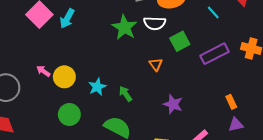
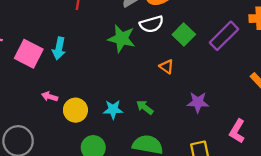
pink arrow: (43, 71) -> (50, 97), moved
cyan star: (97, 87) -> (113, 109), turned -30

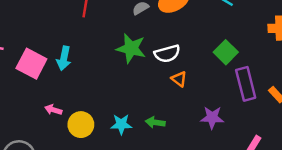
white semicircle: (152, 24) -> (167, 54), moved
green square: (184, 35) -> (226, 52), moved
purple rectangle: (224, 36) -> (246, 84), moved, turned -60
green arrow: (145, 107) -> (155, 122), turned -30

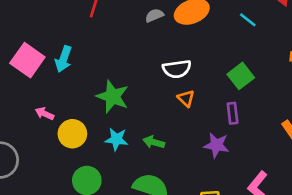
green star: (131, 48) -> (113, 97), moved
purple rectangle: (246, 84) -> (233, 113), moved, size x0.6

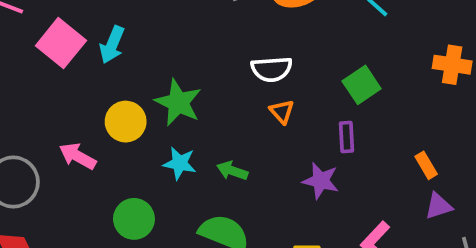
pink arrow: (44, 114) -> (78, 156), moved, size x1.4
yellow circle: (72, 134) -> (126, 122), moved

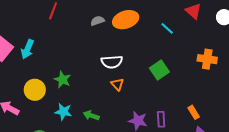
green star: (178, 102) -> (63, 80), size x0.7
purple rectangle: (347, 137) -> (161, 119), moved

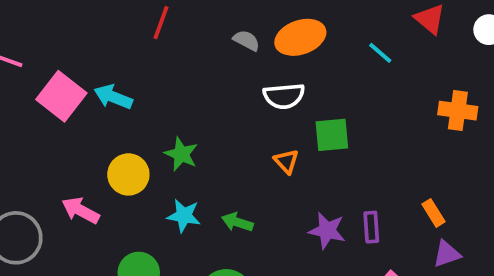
gray semicircle: (97, 21) -> (246, 40), turned 48
cyan arrow: (27, 49) -> (113, 97), turned 90
white semicircle: (112, 62) -> (284, 96), moved
green square: (159, 70) -> (332, 135), moved, turned 30

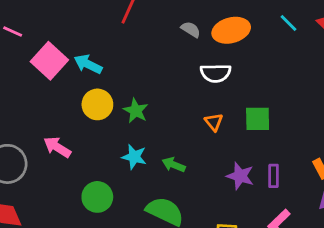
cyan line: (380, 53) -> (288, 23), moved
green square: (332, 135) -> (258, 119), moved
yellow circle: (128, 174) -> (97, 104), moved

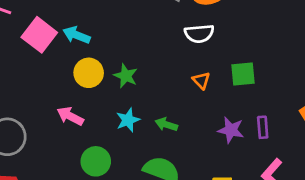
pink arrow: (57, 147) -> (70, 116), moved
cyan star: (134, 157) -> (128, 120), turned -30

